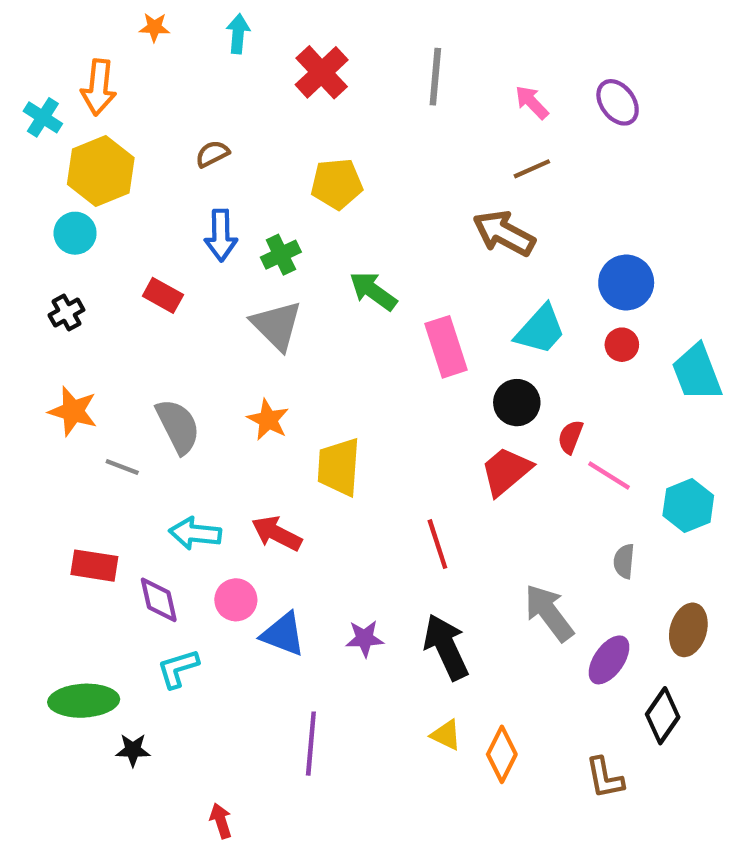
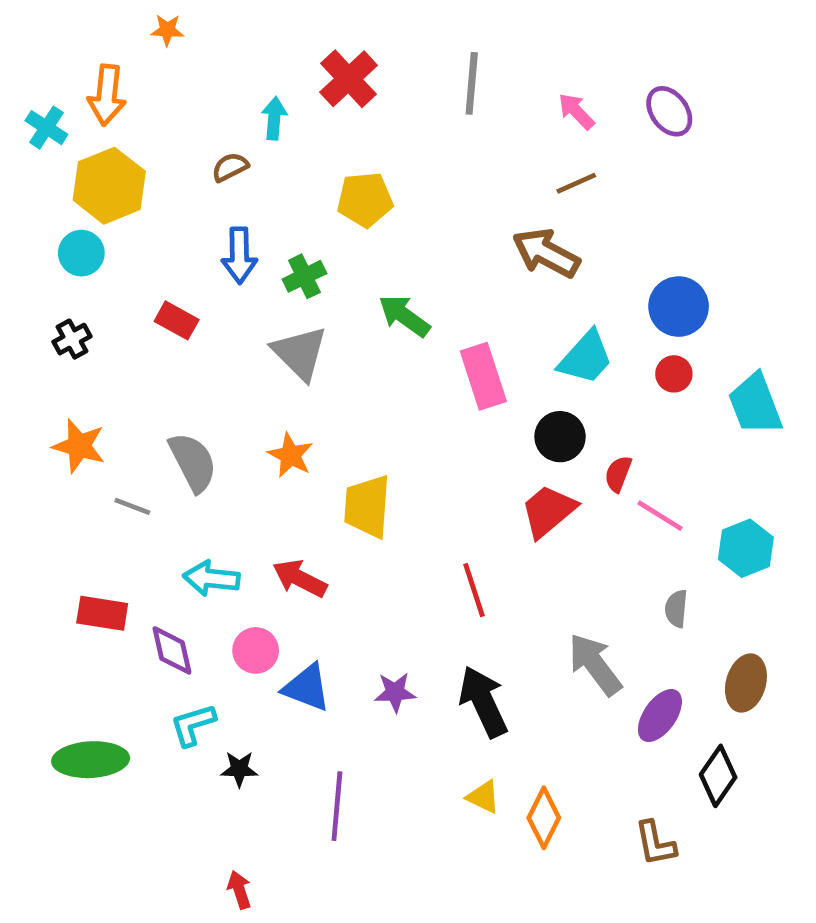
cyan arrow: (238, 34) -> (274, 118), moved
black star: (133, 750) -> (239, 769), moved

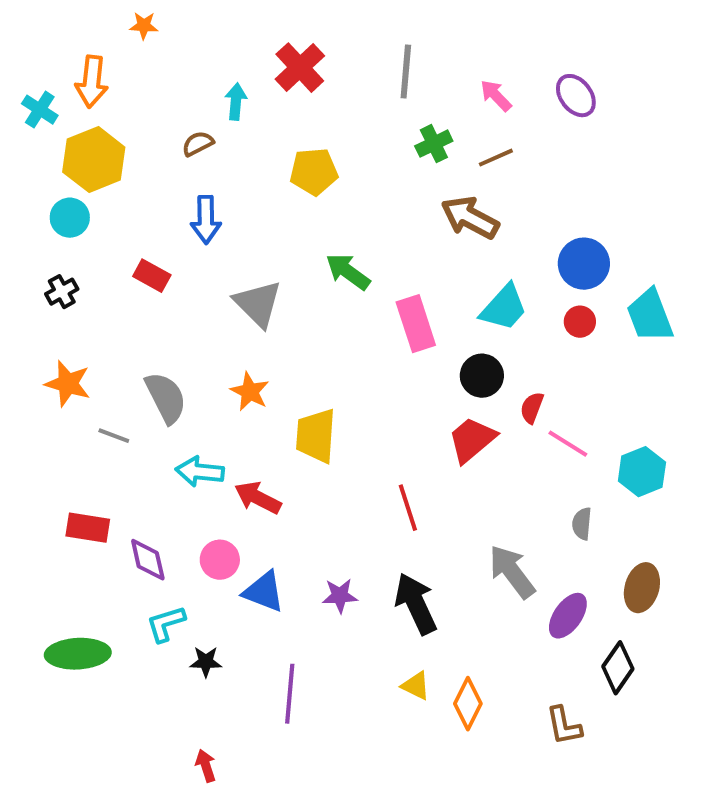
green cross: (304, 276) -> (434, 144), moved
cyan trapezoid: (755, 404) -> (650, 316), moved
cyan arrow: (211, 578) -> (200, 472), moved

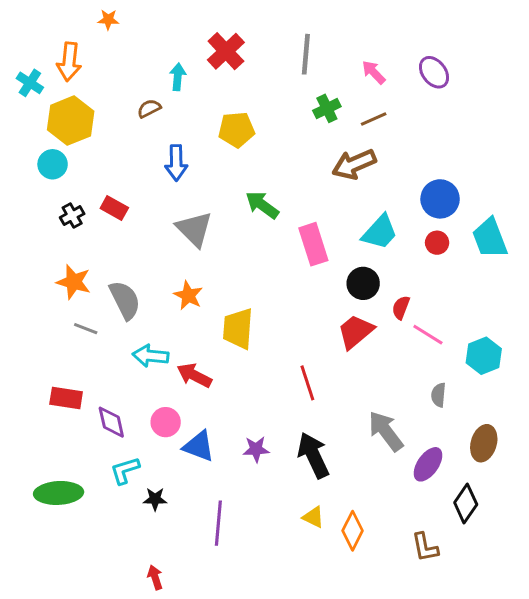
brown arrow: (470, 218) -> (354, 164), turned -51
blue arrow: (206, 220) -> (176, 163), moved
black cross: (62, 292) -> (72, 216), moved
orange star: (68, 384) -> (74, 282), moved

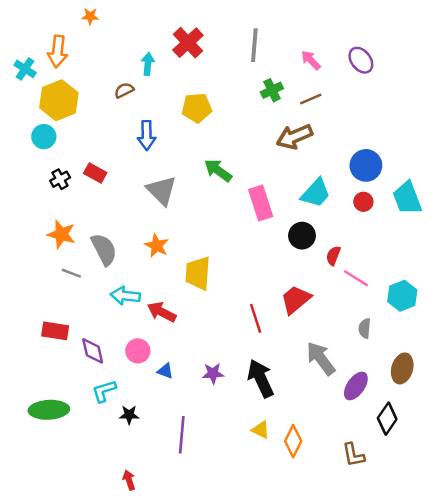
red trapezoid: (356, 332) -> (296, 300), moved
blue triangle: (199, 446) -> (165, 371), size x0.6

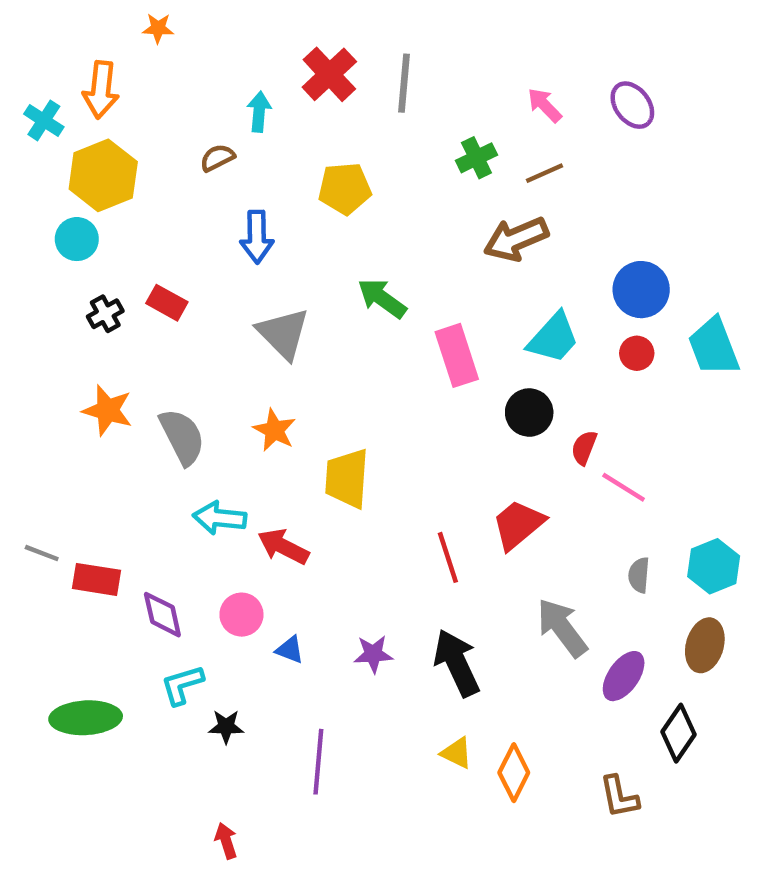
gray line: (254, 45) -> (404, 83), moved
gray line: (71, 273) -> (42, 553), moved
cyan hexagon: (402, 296) -> (714, 566), moved

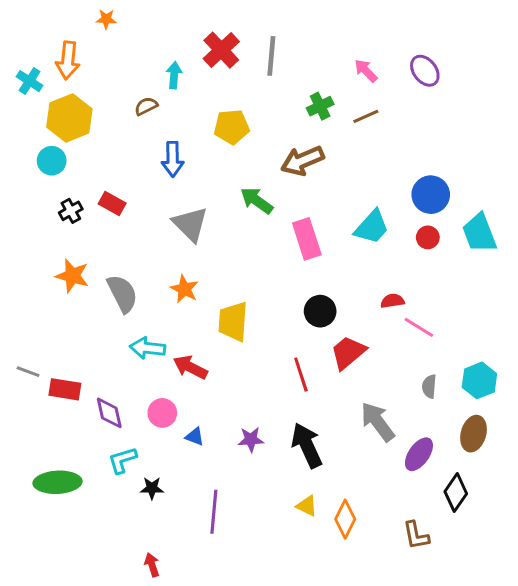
brown arrow: (516, 239) -> (302, 161), moved
black circle: (529, 413) -> (320, 311), moved
red semicircle: (584, 448) -> (392, 301), turned 60

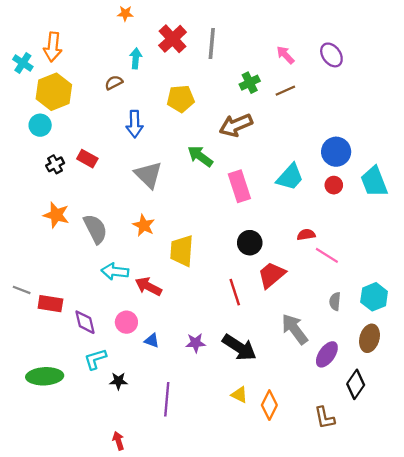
orange star: (106, 19) -> (125, 13), moved
black arrow: (307, 445) -> (239, 347), turned 148

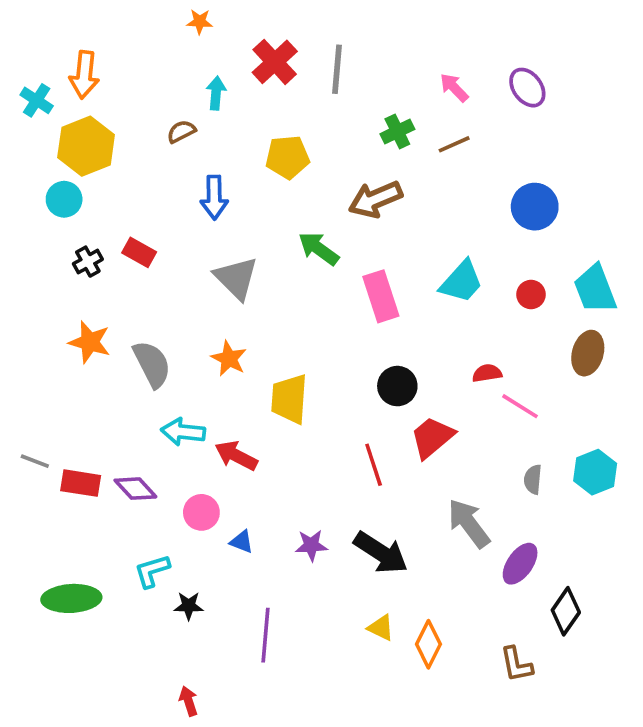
blue circle: (336, 152) -> (535, 207), moved
purple diamond: (85, 322) -> (135, 489), moved, turned -30
brown ellipse: (369, 338) -> (588, 353), moved

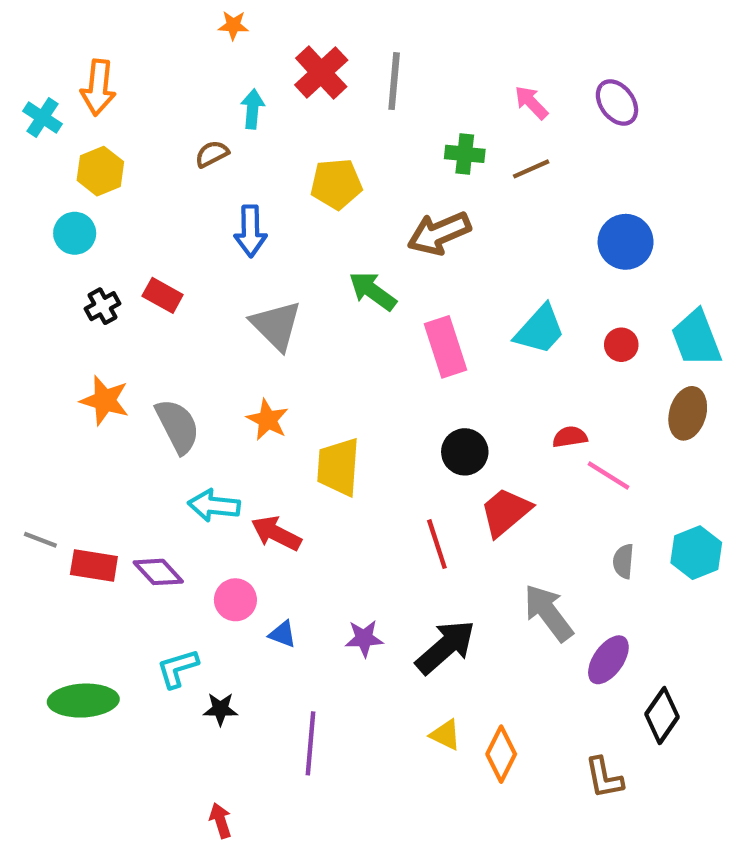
green cross: (397, 132) -> (465, 154), turned 32
yellow hexagon: (86, 146) -> (100, 171), size x0.7
black arrow: (381, 553) -> (445, 647), turned -74

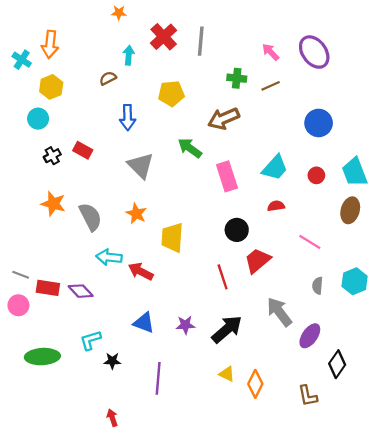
purple ellipse: (617, 102) -> (314, 52), size x1.4
red semicircle: (570, 437) -> (276, 206), moved
pink circle: (235, 600) -> (18, 305), moved
blue triangle: (283, 634) -> (144, 323), size x1.5

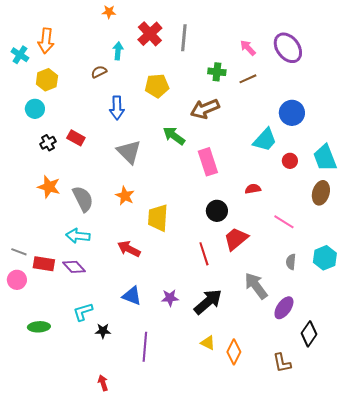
cyan trapezoid: (275, 168) -> (265, 140), moved
cyan arrow: (109, 257) -> (78, 236), moved
green ellipse: (42, 357) -> (39, 327), size x0.7

